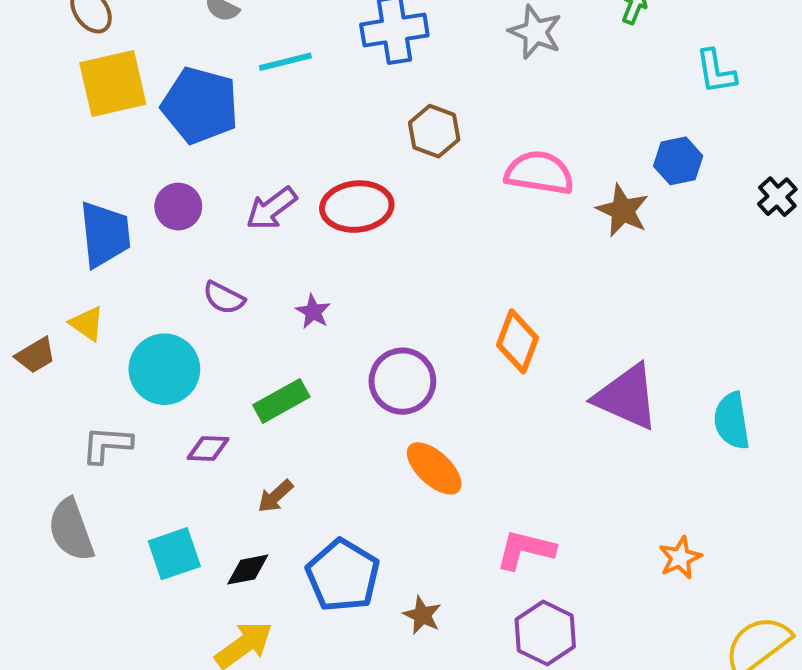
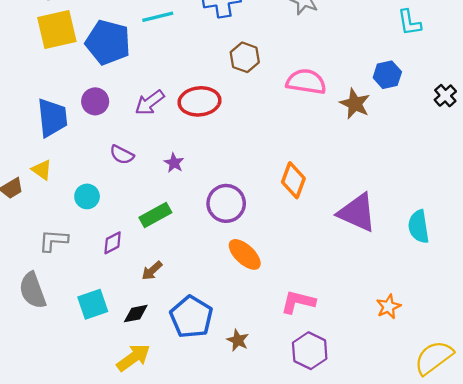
cyan circle: (164, 369) -> (87, 196), size x0.6
purple diamond: (208, 449) -> (113, 243), turned -30

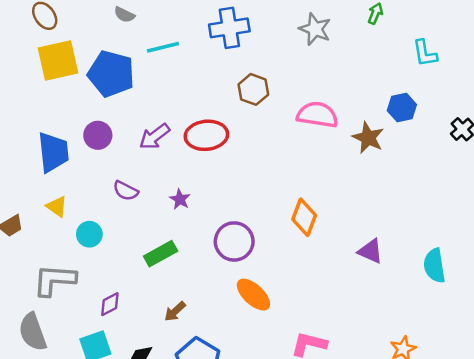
yellow triangle: (42, 170) -> (57, 206), moved
purple triangle: (357, 213) -> (370, 251), size x0.6
gray L-shape: (53, 241) -> (54, 280), size x1.4
purple diamond: (113, 243) -> (110, 304), moved
brown arrow: (152, 271) -> (175, 311), moved

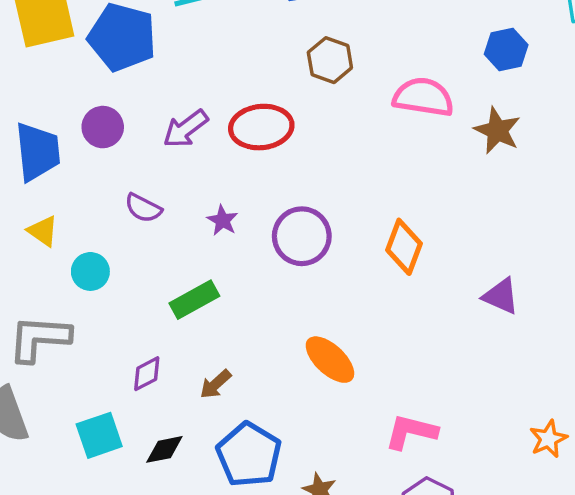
blue hexagon: (402, 108) -> (506, 50), moved
purple circle: (234, 241) -> (302, 236), moved
purple diamond: (110, 304) -> (147, 374), moved

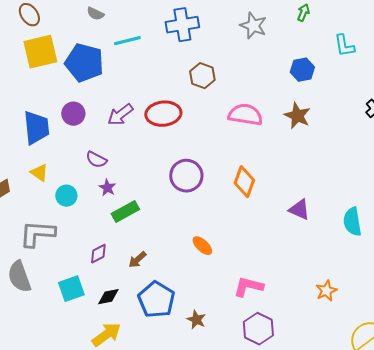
pink semicircle: (423, 97) -> (245, 115), moved
purple star: (223, 220) -> (107, 188), moved
orange ellipse: (330, 360) -> (202, 246), size x0.7

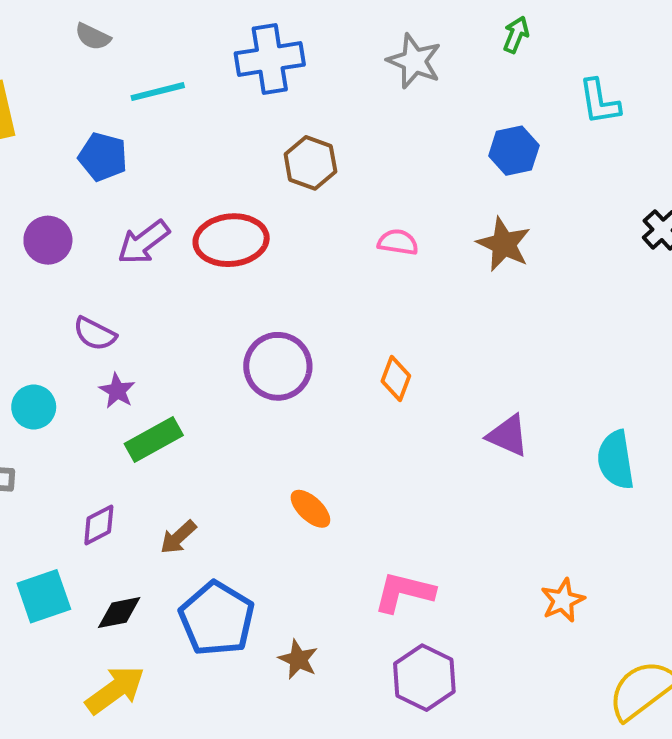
blue pentagon: (84, 63) -> (103, 157), moved, size x0.6
pink semicircle: (245, 115) -> (398, 242), size x0.6
orange diamond: (244, 182) -> (396, 379), size x0.7

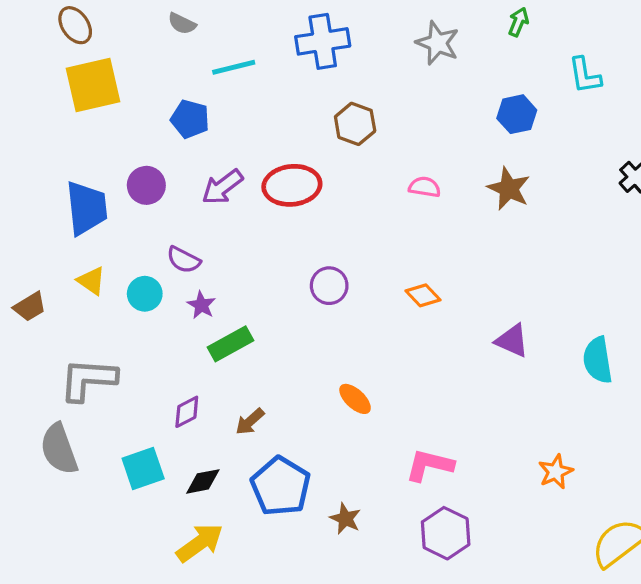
purple circle: (278, 366) -> (329, 286), size x0.7
orange diamond: (396, 379) -> (423, 295), turned -64
cyan circle: (34, 407) -> (145, 294), moved

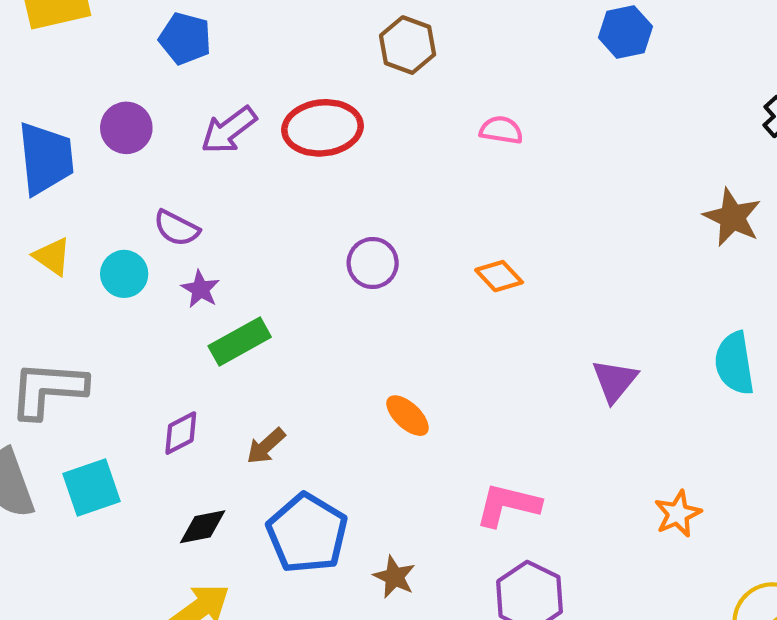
brown star: (509, 189) -> (732, 217), moved
purple triangle: (512, 341) -> (615, 381), moved, turned 45
cyan square: (143, 468) -> (91, 488), moved

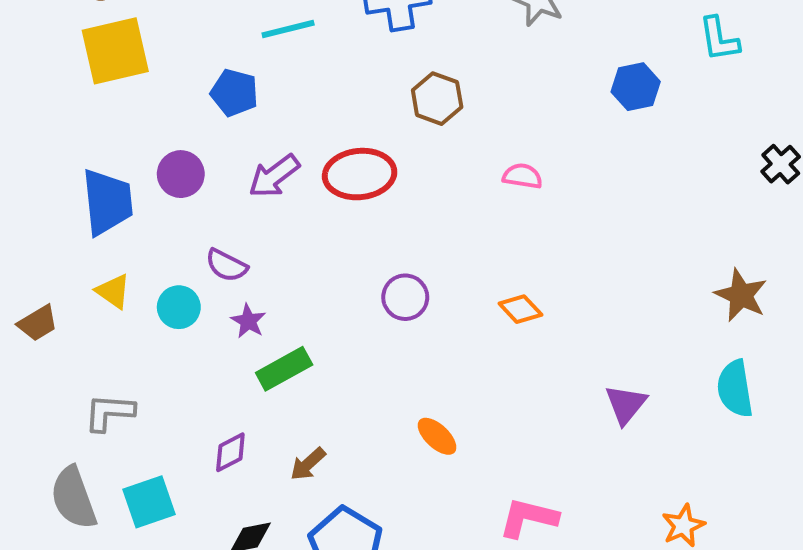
brown star: (732, 217) -> (741, 295), moved
gray L-shape: (48, 389) -> (109, 412), size x0.7

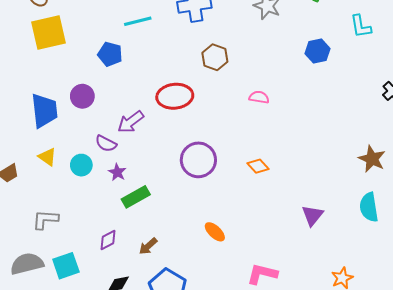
purple arrow: (274, 176) -> (131, 122), moved
purple circle: (405, 297) -> (198, 160), size x1.5
gray semicircle: (74, 498) -> (27, 264), turned 96

